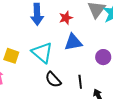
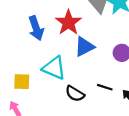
red star: (66, 18) -> (68, 23), size x1.6
black line: (80, 82) -> (105, 87), turned -48

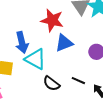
red star: (68, 23) -> (52, 20), turned -30
blue arrow: (36, 28) -> (22, 42), moved

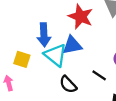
blue triangle: (64, 43) -> (72, 45), moved
black line: (78, 81) -> (99, 75), moved

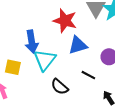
blue triangle: (72, 45) -> (78, 45), moved
cyan triangle: (55, 55) -> (45, 60), turned 35

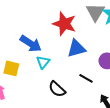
blue arrow: (32, 42) -> (31, 44), turned -50
cyan triangle: (45, 60) -> (43, 62), size x0.6

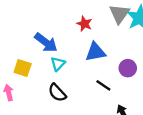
red star: (64, 24) -> (84, 24), size x0.6
black semicircle: (57, 89) -> (57, 93), moved

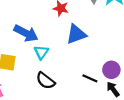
purple circle: (128, 68) -> (111, 70), moved
black line: (103, 85) -> (90, 78), moved

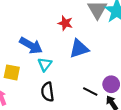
black semicircle: (45, 81) -> (48, 92), turned 42

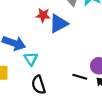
blue triangle: (79, 49) -> (59, 23), moved

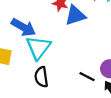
cyan triangle: (31, 59) -> (38, 48), size x1.6

